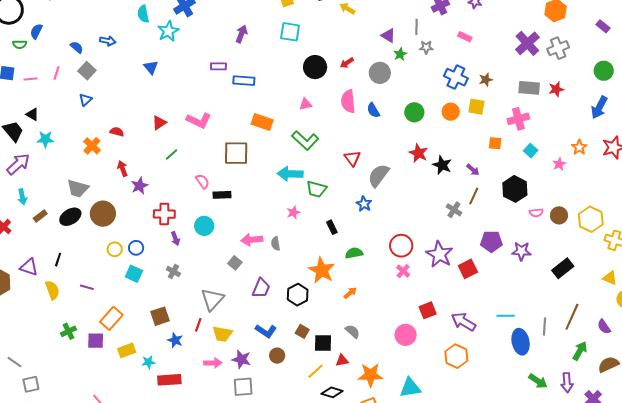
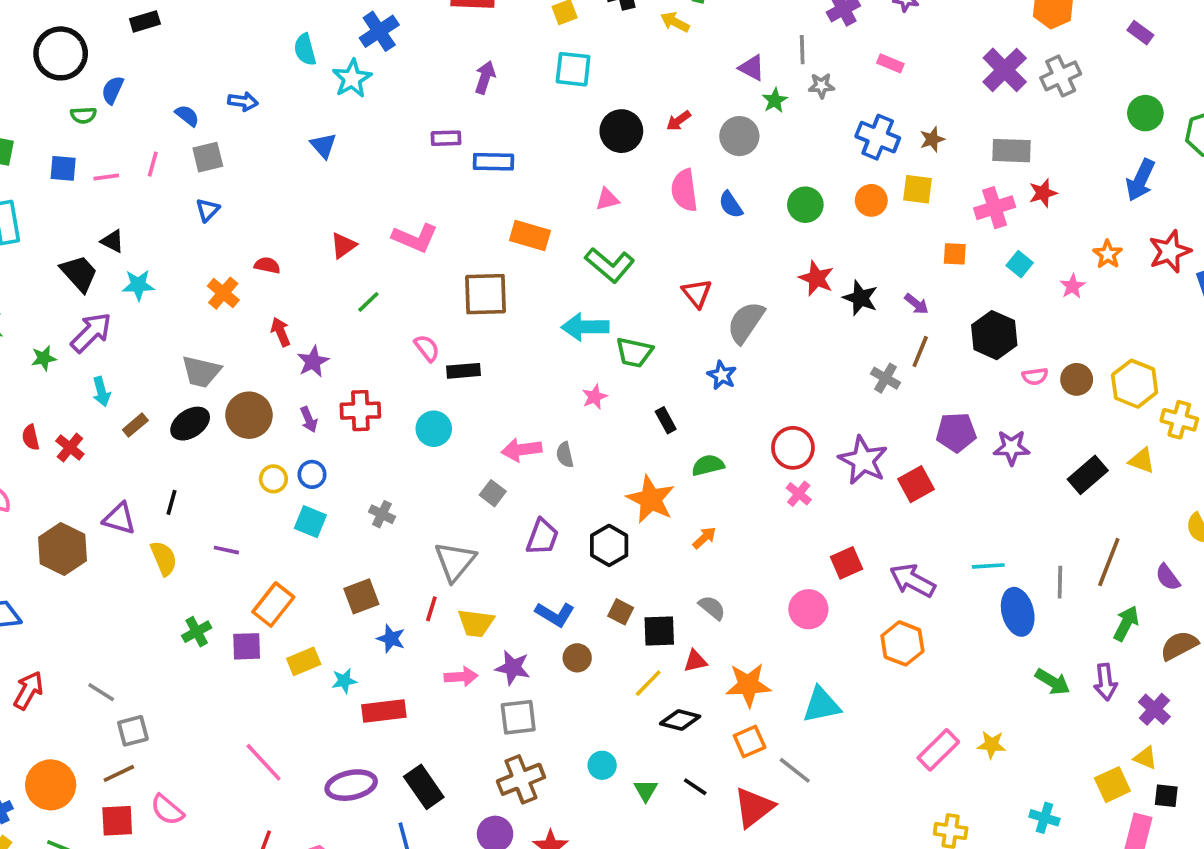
gray square: (87, 71) -> (208, 157), turned 36
red star: (556, 89) -> (1043, 193), moved
purple arrow: (175, 239) -> (309, 420), moved
yellow triangle: (610, 278) -> (1142, 461), moved

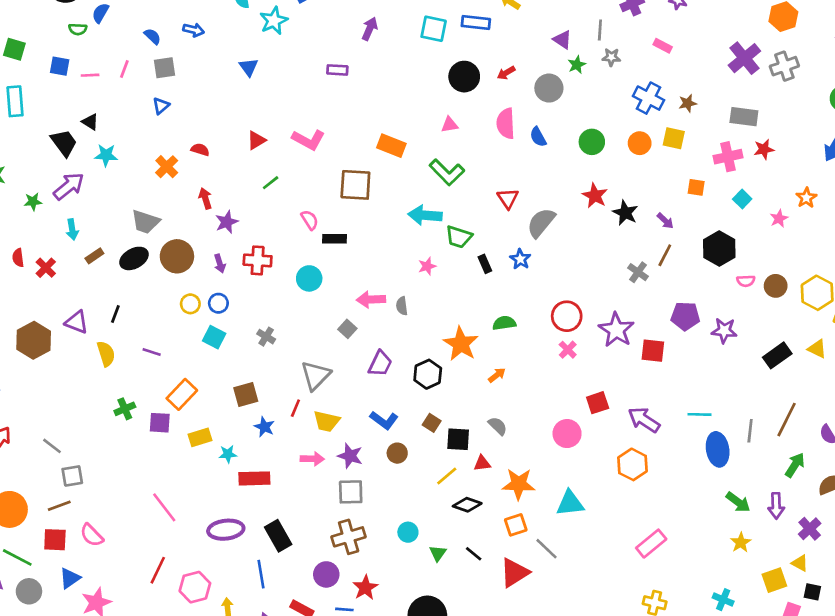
blue rectangle: (493, 162) -> (476, 23), moved
black rectangle: (666, 420) -> (485, 264), moved
red square: (916, 484) -> (653, 351), turned 30
yellow star: (992, 745) -> (741, 543), moved, turned 30

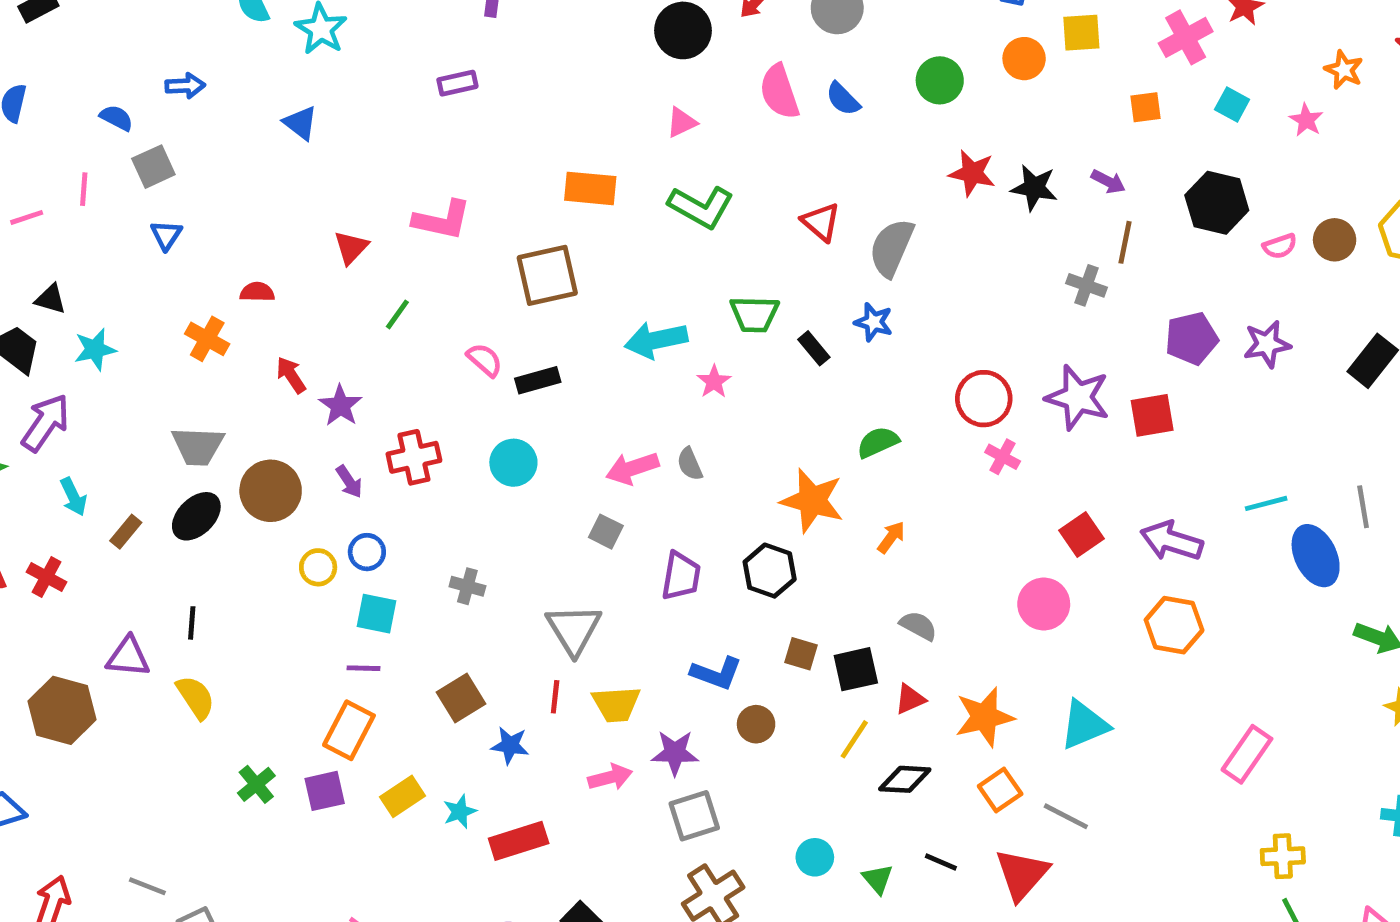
cyan arrow: (425, 215) -> (656, 340), moved
purple line: (152, 352) -> (364, 668), moved

